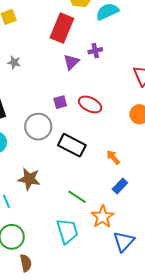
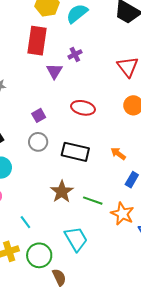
purple square: (60, 102) -> (39, 115), moved
gray circle: (38, 127) -> (38, 142), size x0.7
brown star: (29, 179) -> (62, 192), moved, turned -30
cyan trapezoid: (67, 231) -> (76, 239), moved

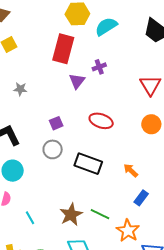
brown star: (62, 192) -> (71, 215), moved
cyan line: (25, 222) -> (30, 218), moved

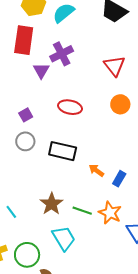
purple cross: (99, 67) -> (62, 54), size x1.6
orange arrow: (131, 170) -> (96, 170), moved
green line: (100, 214) -> (82, 211), moved

